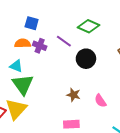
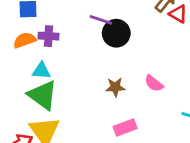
purple line: (64, 41) -> (101, 20), moved
cyan triangle: (16, 66) -> (41, 71), moved

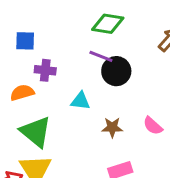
orange semicircle: (25, 40) -> (22, 93), moved
cyan triangle: (41, 71) -> (80, 101), moved

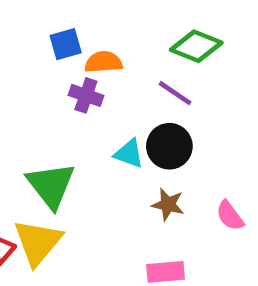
blue square: (25, 41) -> (66, 44), turned -30
black circle: (116, 71) -> (169, 146), moved
orange semicircle: (22, 93) -> (103, 62), moved

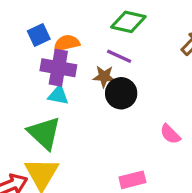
purple cross: (86, 95) -> (58, 68), size x1.5
cyan triangle: (129, 154) -> (58, 95), moved
brown star: (168, 204) -> (104, 76), moved

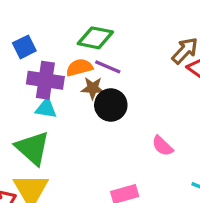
green diamond: (128, 22) -> (95, 38), moved
orange semicircle: (67, 43) -> (79, 67), moved

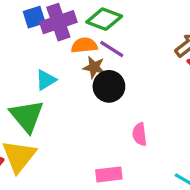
purple cross: (45, 80) -> (58, 22), moved, turned -36
cyan triangle: (46, 109) -> (46, 80), turned -50
pink semicircle: (162, 146) -> (140, 134), moved, turned 30

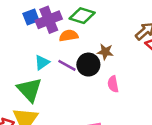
purple line: (112, 49) -> (67, 65), moved
brown star: (94, 67) -> (105, 52), moved
pink semicircle: (140, 134) -> (113, 84), moved

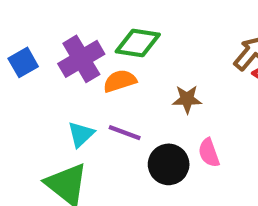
blue square: (31, 17) -> (23, 62), moved
black circle: (88, 65) -> (169, 164), moved

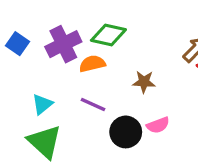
blue square: (23, 62) -> (17, 44), turned -30
cyan triangle: (81, 134) -> (42, 104), moved
pink semicircle: (209, 153) -> (158, 125), turned -95

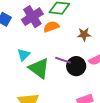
purple line: (93, 105) -> (63, 60), moved
green triangle: (45, 142) -> (39, 68), moved

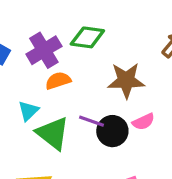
orange semicircle: (51, 27) -> (58, 81), moved
brown star: (84, 34) -> (126, 80), size x1.6

